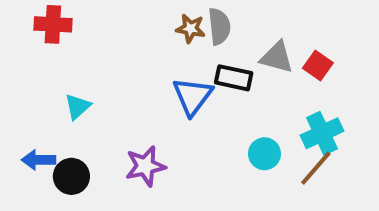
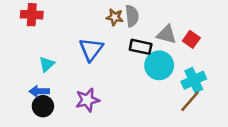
blue triangle: (193, 96) -> (91, 49), moved
cyan circle: (264, 154) -> (159, 65), moved, size x1.5
blue arrow: (39, 160) -> (39, 91), moved

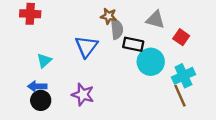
gray semicircle: (132, 16) -> (117, 29), moved
gray triangle: (167, 34) -> (155, 20), moved
purple star: (87, 100) -> (83, 95), turned 30
brown line: (190, 101) -> (180, 96), turned -65

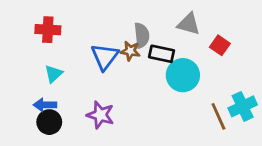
red cross: (30, 14) -> (48, 30), moved
brown star: (109, 16) -> (130, 51), moved
cyan cross: (183, 76) -> (243, 106), moved

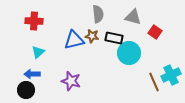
gray semicircle: (142, 35) -> (98, 14), moved
blue triangle: (105, 57) -> (74, 40), turned 40
black circle: (49, 122) -> (26, 90), moved

